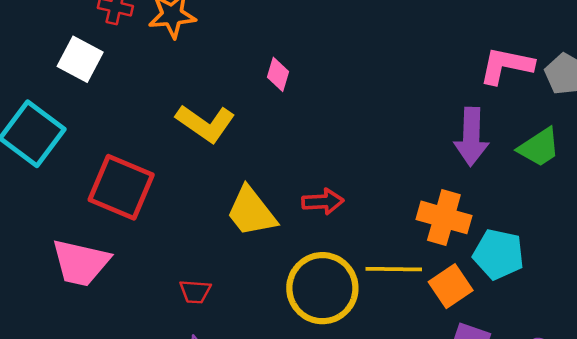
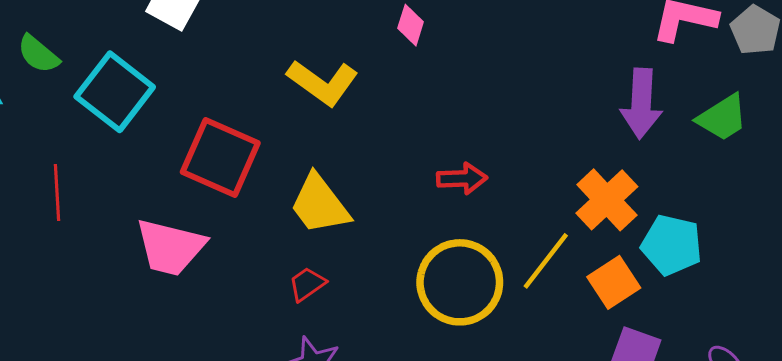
yellow trapezoid: (251, 212) -> (320, 204), moved
orange cross: (444, 217) -> (607, 200), turned 30
yellow line: (394, 269) -> (546, 261), turned -54
red trapezoid: (195, 292) -> (307, 284), turned 140

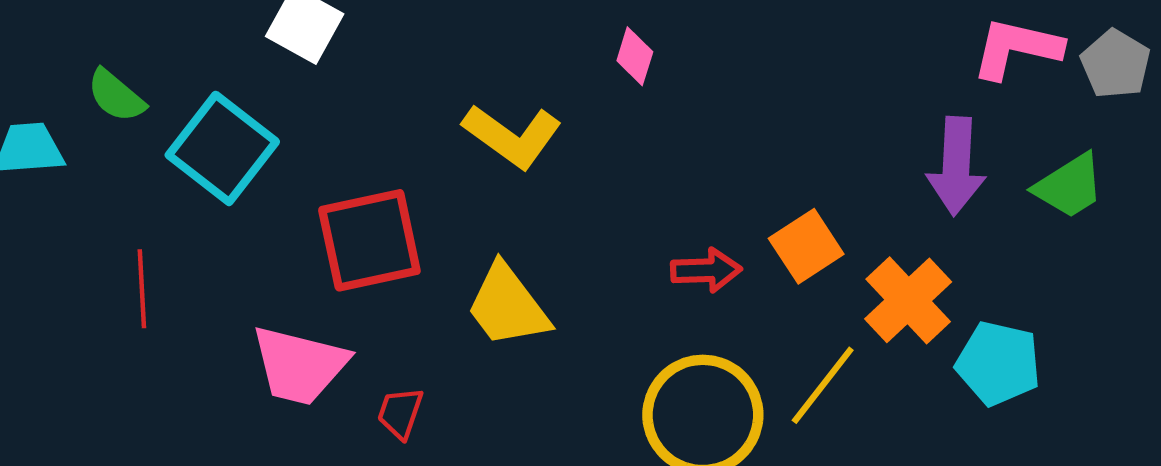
red square: (220, 157) -> (369, 240), turned -36
orange square: (614, 282) -> (806, 246), moved
red trapezoid: (307, 284) -> (400, 413), moved, turned -36

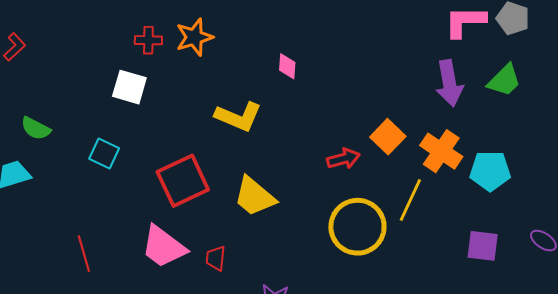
green semicircle: (116, 96) -> (36, 128), moved
cyan square: (222, 148) -> (104, 154), size x0.6
red line: (142, 289) -> (84, 254), moved
pink trapezoid: (300, 365) -> (163, 247), turned 36

